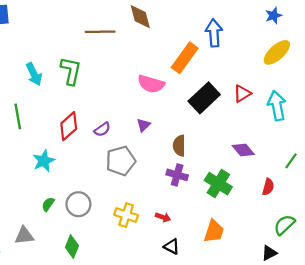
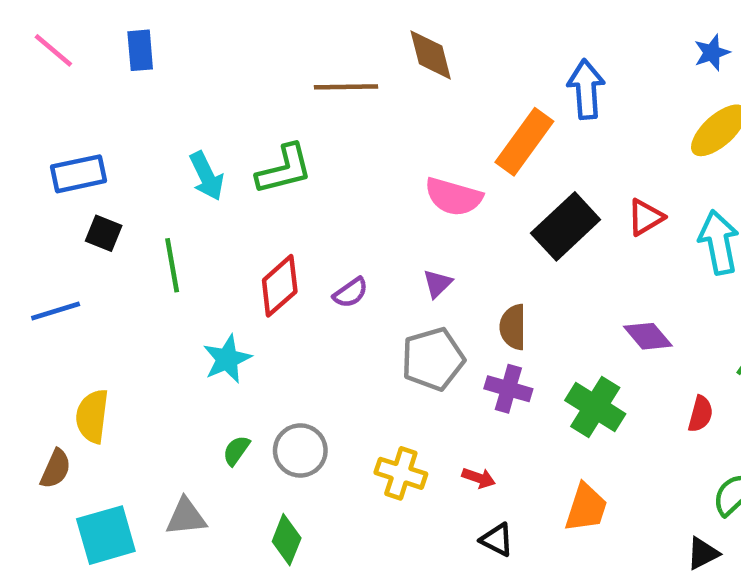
green L-shape: (71, 71) -> (284, 169), turned 64
gray pentagon: (121, 161) -> (433, 359), moved

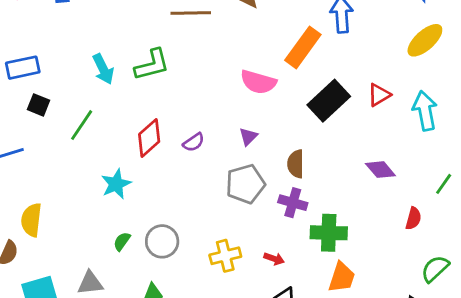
green line: (172, 265) -> (82, 125), turned 44
green cross: (595, 407) -> (329, 233), moved, turned -30
yellow cross: (401, 473) -> (225, 256), turned -32

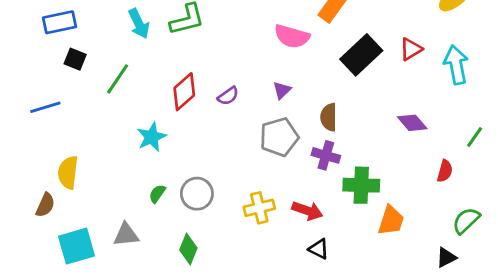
red arrow: (274, 259) -> (307, 211), size x1.5
orange trapezoid: (342, 277) -> (391, 221), moved

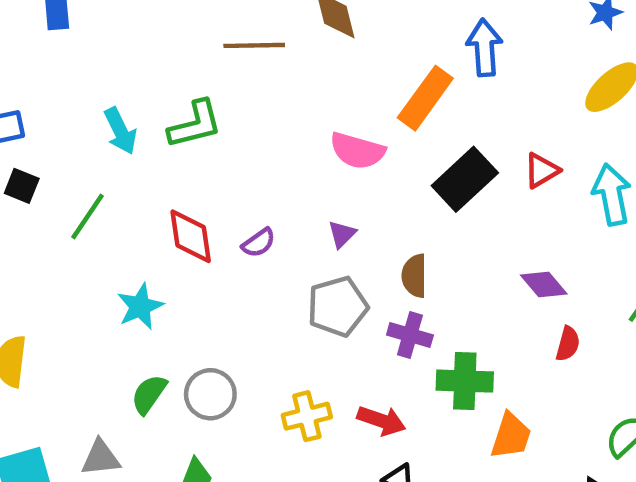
red diamond: (184, 92) -> (191, 236), turned -57
red semicircle: (445, 171) -> (568, 344), moved
green semicircle: (157, 194) -> (149, 394), size x1.4

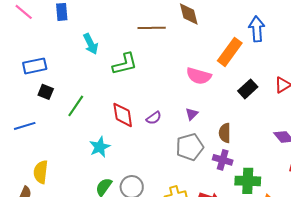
cyan arrow: (120, 131) -> (91, 44), moved
black rectangle: (465, 179) -> (248, 89), size x0.7

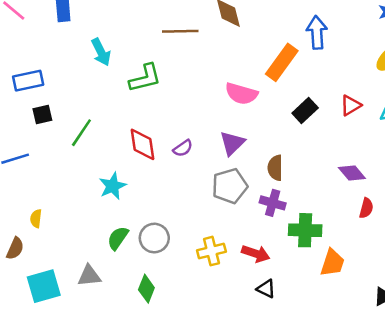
black square: (46, 92) -> (42, 114), turned -35
purple triangle: (192, 114) -> (232, 143), size x1.5
yellow semicircle: (41, 172) -> (36, 219), size x0.6

